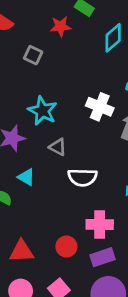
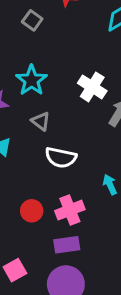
pink cross: (100, 224) -> (70, 210), turned -32
red circle: (66, 247) -> (32, 211), moved

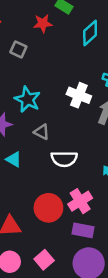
red circle: (32, 211) -> (48, 208), size x1.5
purple rectangle: (67, 245) -> (83, 230), turned 30

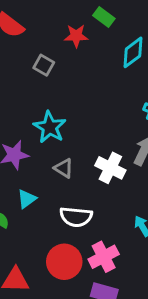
white cross: (79, 95) -> (110, 168), moved
cyan triangle: (14, 159) -> (27, 199), turned 49
white semicircle: (64, 159) -> (76, 217), moved

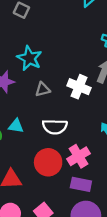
gray triangle: (64, 168) -> (43, 89), turned -42
cyan triangle: (27, 199) -> (16, 126), moved, turned 49

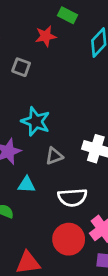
cyan triangle: (16, 126) -> (27, 185), moved

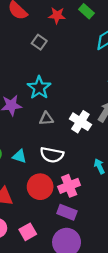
red star: (46, 36) -> (57, 15), moved
cyan triangle: (27, 185) -> (19, 156), moved

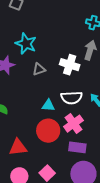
white semicircle: (52, 155) -> (72, 98), moved
cyan triangle: (19, 156) -> (48, 105), moved

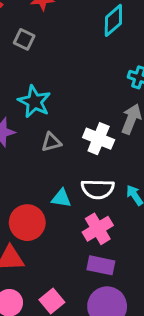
red circle: (48, 131) -> (27, 223), moved

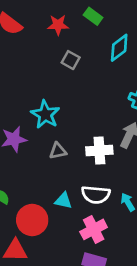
gray square: (24, 39) -> (71, 60), moved
white cross: (99, 139) -> (99, 150), turned -30

